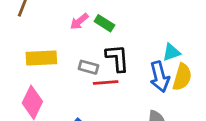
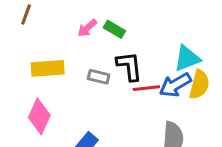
cyan triangle: (171, 52) -> (187, 58), size x1.4
blue arrow: (160, 77) -> (175, 85), turned 76
red line: (106, 83) -> (146, 88), moved

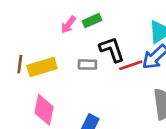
brown line: (26, 15) -> (20, 64), moved
green rectangle: (114, 29) -> (92, 21), turned -42

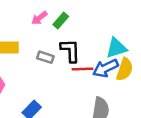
green rectangle: (92, 21) -> (61, 21), turned -42

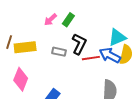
black L-shape: (70, 51) -> (79, 44), turned 35
blue arrow: (105, 68) -> (110, 55), turned 60

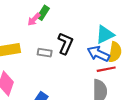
green rectangle: (68, 20) -> (43, 13), moved
red line: (91, 58) -> (106, 69), moved

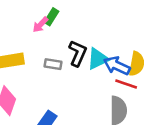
cyan triangle: (105, 35) -> (98, 59), moved
red line: (106, 69) -> (126, 84), turned 30

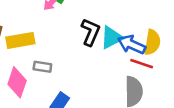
gray rectangle: (53, 64) -> (42, 67), moved

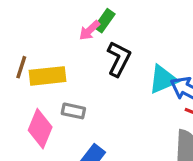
black L-shape: (91, 32) -> (119, 59), moved

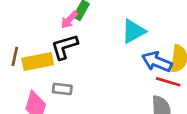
black L-shape: (119, 59) -> (64, 47), moved, turned -128
cyan triangle: (163, 79) -> (133, 31), moved

